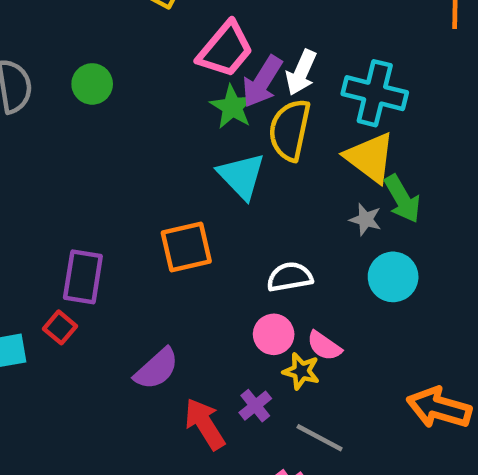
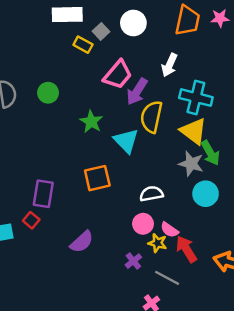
white arrow: (301, 72) -> (169, 65), moved
green star: (232, 107) -> (91, 122), moved
gray star: (366, 219) -> (191, 164), size x1.5
red arrow: (205, 424) -> (186, 249), moved

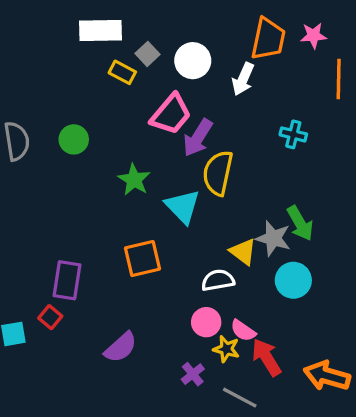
white circle: (133, 23) -> (193, 61), moved
white arrow: (169, 65) -> (243, 79), moved
cyan cross: (196, 98) -> (293, 134), moved, size x0.6
yellow triangle: (194, 131) -> (243, 252), moved, size x0.7

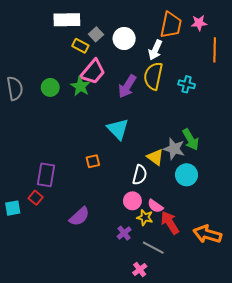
pink trapezoid: (171, 114) -> (93, 72), moved
yellow semicircle: (218, 173) -> (153, 76), moved
green star: (134, 180) -> (80, 86), moved
orange square: (142, 258) -> (93, 161), size x0.6
white semicircle: (218, 280) -> (140, 175), turned 114

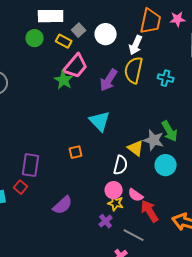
green circle: (50, 87) -> (35, 38), moved
yellow star: (145, 217) -> (116, 203), moved

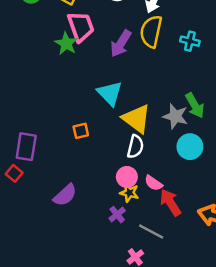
pink trapezoid: (76, 66) -> (81, 27), turned -60
yellow triangle: (136, 148) -> (137, 119), moved, size x1.5

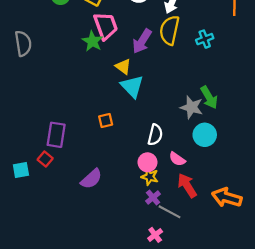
cyan cross: (190, 41) -> (205, 39), turned -35
yellow triangle: (137, 119) -> (123, 67), moved, size x0.6
pink semicircle: (154, 183) -> (177, 159), moved
purple cross: (117, 215) -> (153, 198), moved

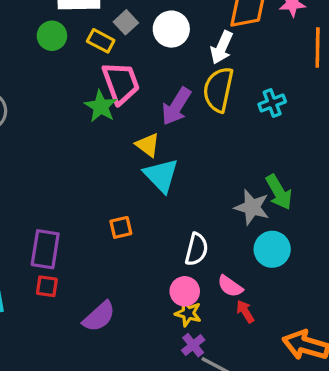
red square: (45, 159) -> (47, 286), moved, turned -32
red arrow: (187, 185) -> (245, 311), moved, size x0.6

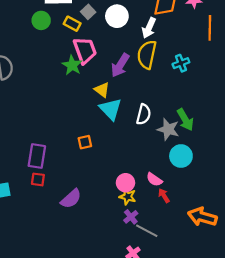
white semicircle: (196, 249) -> (144, 114), moved

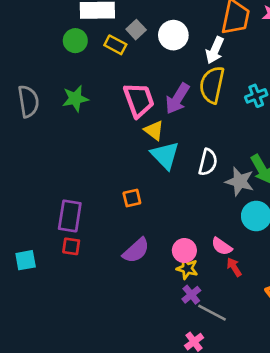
pink trapezoid: (85, 50) -> (139, 100), moved
green star: (72, 65) -> (75, 99), moved, turned 30
purple semicircle: (71, 199) -> (136, 251), moved

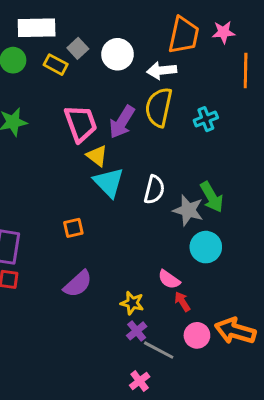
white arrow: (215, 50) -> (162, 70), turned 60
pink circle: (184, 251) -> (197, 335), moved

